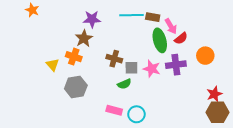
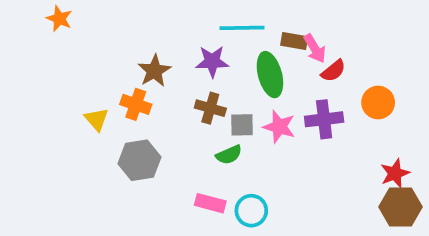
brown rectangle: (153, 17) -> (294, 41), moved
purple star: (92, 19) -> (212, 61), moved
green ellipse: (160, 40) -> (270, 75), moved

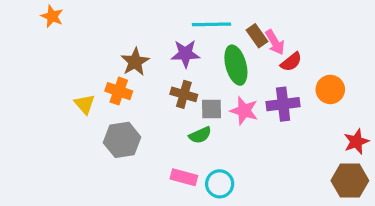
brown rectangle: (294, 41) -> (257, 36), turned 45
red star: (395, 173) -> (356, 142), moved

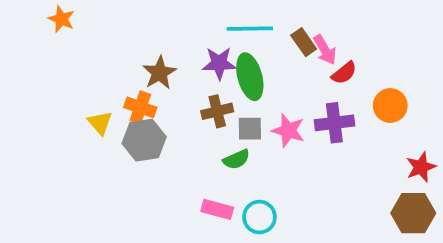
green ellipse: (236, 65) -> (250, 77), moved
brown cross: (184, 94) -> (217, 111), turned -30
gray hexagon: (122, 140) -> (144, 140), moved

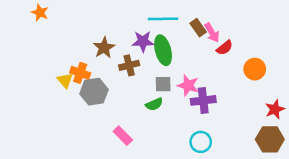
orange cross: (140, 107) -> (80, 73), moved
brown cross: (217, 111) -> (129, 65), moved
purple cross: (334, 123) -> (203, 100), moved
pink rectangle: (217, 209) -> (123, 136), moved, turned 30
cyan circle: (259, 217) -> (201, 142), moved

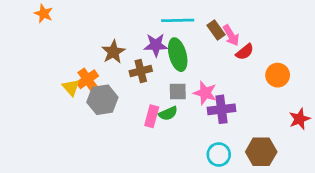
orange cross: (80, 73) -> (87, 79), turned 36
pink rectangle: (123, 136) -> (152, 116), moved, turned 60
brown hexagon: (270, 139) -> (261, 152), moved

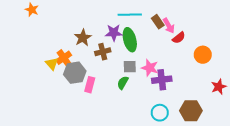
green semicircle: (168, 113) -> (123, 83), turned 144
pink rectangle: (152, 116) -> (90, 85), moved

